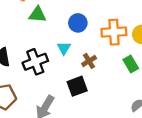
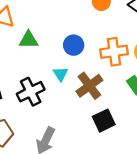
brown cross: (89, 61) -> (89, 86), size x1.6
black square: (77, 86) -> (104, 121), moved

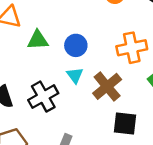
blue circle: (74, 45) -> (76, 45), moved
black square: (104, 121) -> (125, 124), turned 35

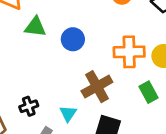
cyan triangle: (75, 75) -> (68, 113), moved
black cross: (43, 97) -> (29, 106), moved, size x0.6

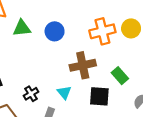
brown cross: (97, 87) -> (83, 65), turned 30
green rectangle: (148, 92) -> (120, 76), moved

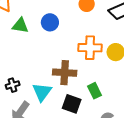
blue circle: (55, 31) -> (50, 22), moved
cyan triangle: (64, 92) -> (42, 92), size x1.5

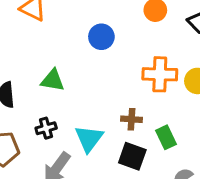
green triangle: (20, 26) -> (53, 80), moved
brown cross: (65, 73) -> (132, 119), moved, size x0.6

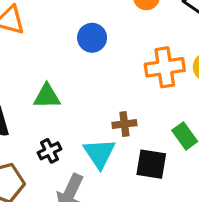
brown cross: (132, 119) -> (124, 124), moved

